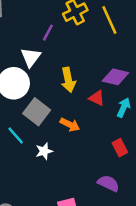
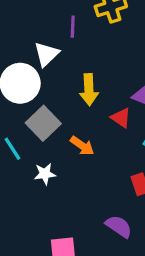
purple line: (48, 33) -> (73, 27), turned -35

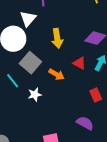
red triangle: (121, 118) -> (79, 63), moved

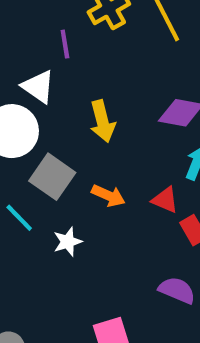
white triangle: (28, 19) -> (38, 87), turned -30
red triangle: (79, 63) -> (165, 200), moved

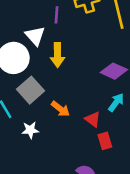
yellow arrow: (102, 121) -> (57, 55), moved

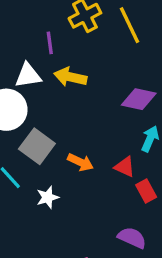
white triangle: (35, 36) -> (28, 75), turned -45
yellow arrow: (57, 55) -> (70, 77), moved, turned 115

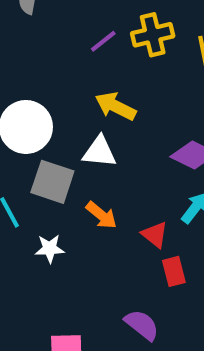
purple line: (50, 43) -> (103, 41), moved, turned 45
white triangle: (28, 75) -> (99, 152), moved
gray square: (37, 146) -> (52, 182), turned -32

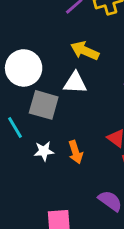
orange arrow: (101, 215) -> (76, 152), moved, turned 35

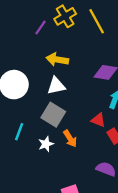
gray square: (44, 105) -> (53, 115), moved, turned 30
cyan line: (15, 128) -> (19, 132), turned 66

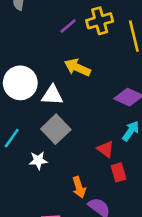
white triangle: (56, 86) -> (52, 95), moved
orange arrow: (70, 139) -> (79, 187), moved

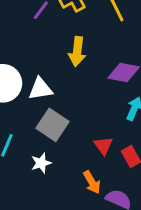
yellow arrow: (77, 68) -> (77, 51), moved, turned -95
red triangle: (106, 149) -> (103, 146), moved, turned 30

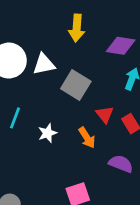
gray square: (53, 125) -> (76, 85), moved
orange arrow: (92, 182) -> (87, 138), moved

